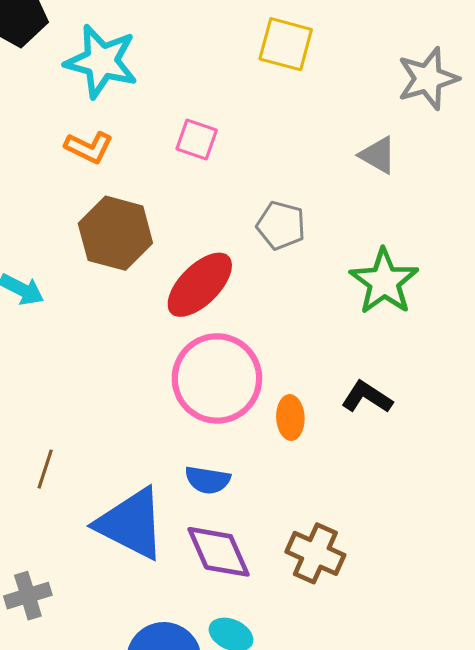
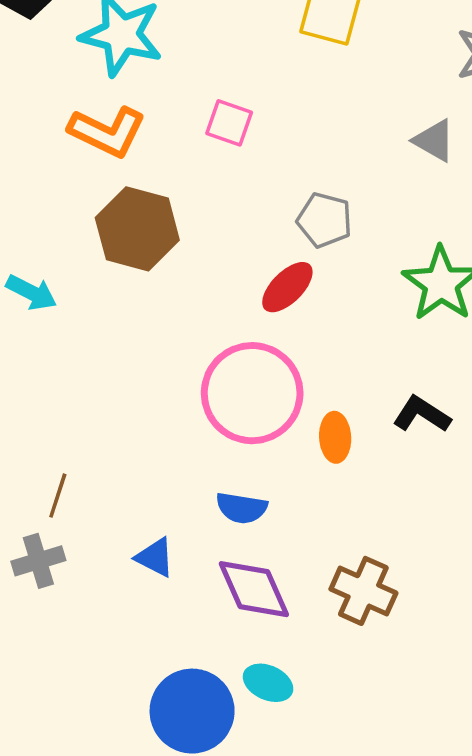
orange L-shape: (89, 147) -> (107, 132), size x1.4
red ellipse: (200, 285) -> (287, 287), moved, size x0.7
blue triangle: (131, 524) -> (155, 557), size x0.5
gray cross: (28, 596) -> (38, 561), moved

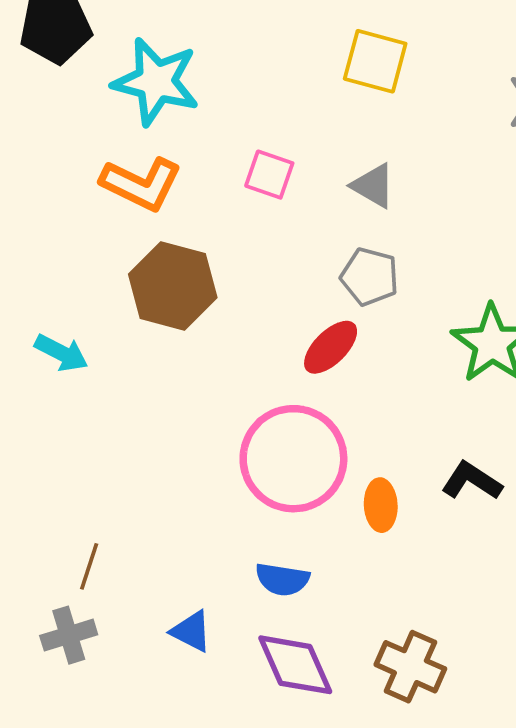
gray triangle: (434, 141) -> (373, 186), moved

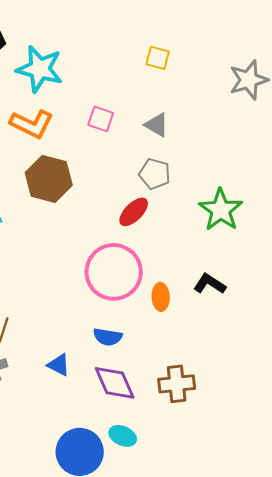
yellow square: (375, 61) -> (158, 58), size x0.7
brown cross: (410, 667) -> (177, 384), turned -30

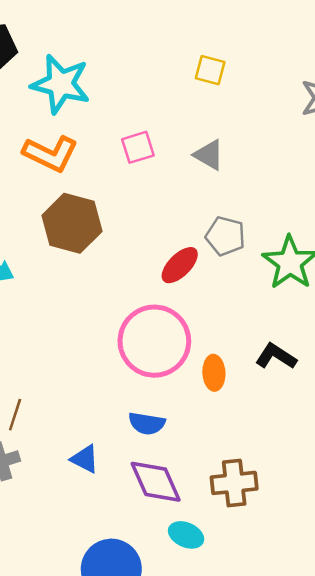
pink square: (101, 119) -> (138, 147), turned -36
gray pentagon: (155, 174) -> (225, 236), moved
cyan ellipse: (123, 436) -> (186, 535), moved

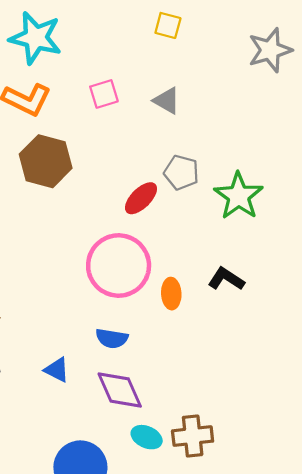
brown cross: (234, 483) -> (193, 436), moved

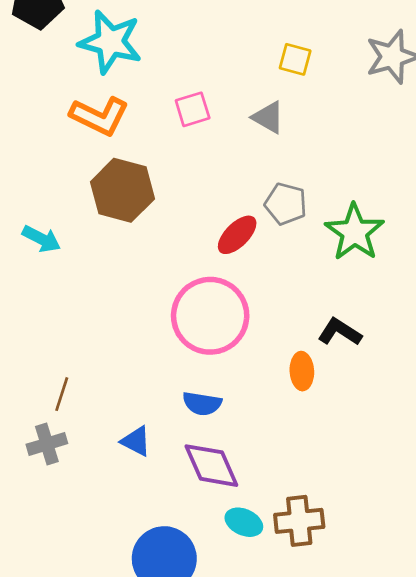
yellow square: (168, 25) -> (295, 59), moved
orange ellipse: (171, 294) -> (302, 371), moved

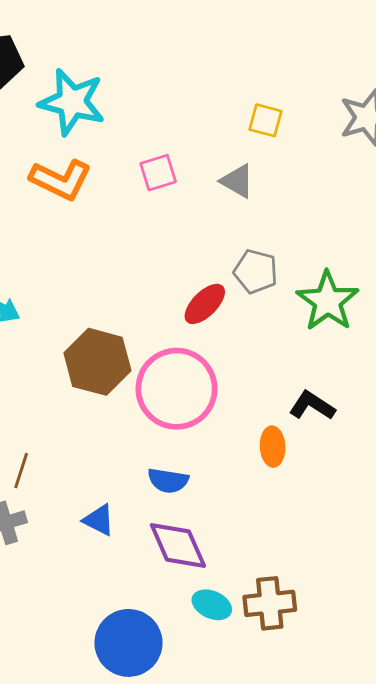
brown hexagon: (122, 190) -> (97, 362), moved

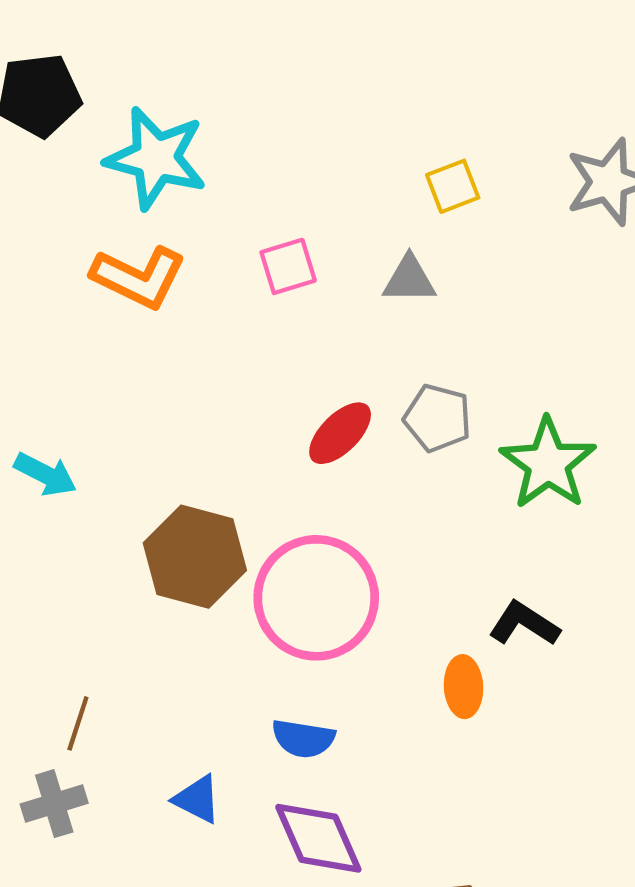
yellow square: (265, 120) -> (453, 186), turned -36
gray triangle: (237, 181) -> (409, 279), turned -30
red ellipse: (205, 304) -> (340, 433), moved

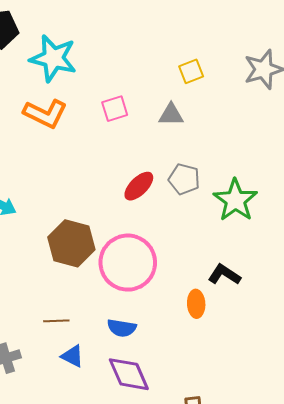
brown line: (78, 723) -> (56, 321), moved, turned 70

